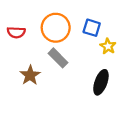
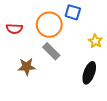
blue square: (92, 28) -> (73, 12), moved
brown star: (30, 75) -> (27, 67), turned 30

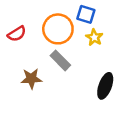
red semicircle: (14, 29) -> (17, 34), turned -35
yellow star: (95, 41) -> (94, 37), moved

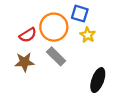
red semicircle: (17, 34) -> (28, 35), moved
brown star: (31, 79) -> (24, 62), moved

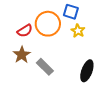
gray rectangle: (56, 56) -> (45, 67), moved
brown star: (24, 62) -> (22, 55), turned -30

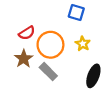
orange circle: (48, 24) -> (50, 45), moved
yellow star: (78, 31) -> (83, 44), moved

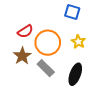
black ellipse: (93, 76) -> (75, 74), moved

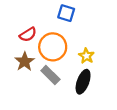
blue square: (72, 12) -> (66, 13), moved
yellow star: (78, 42) -> (86, 56), moved

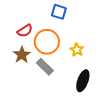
black ellipse: (83, 82) -> (83, 81), moved

